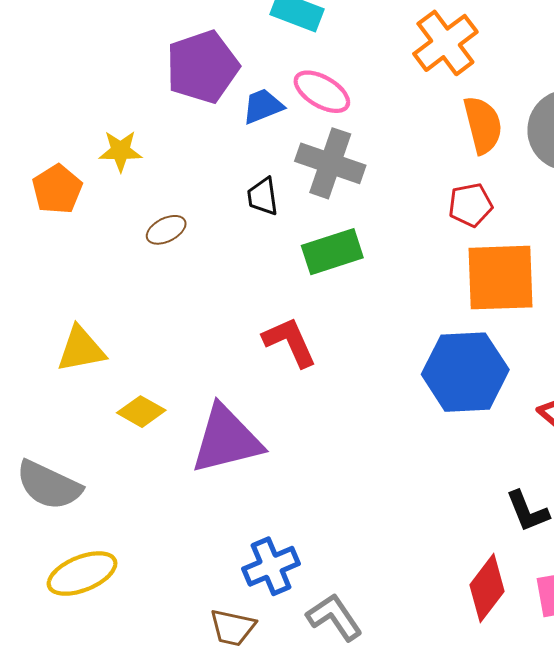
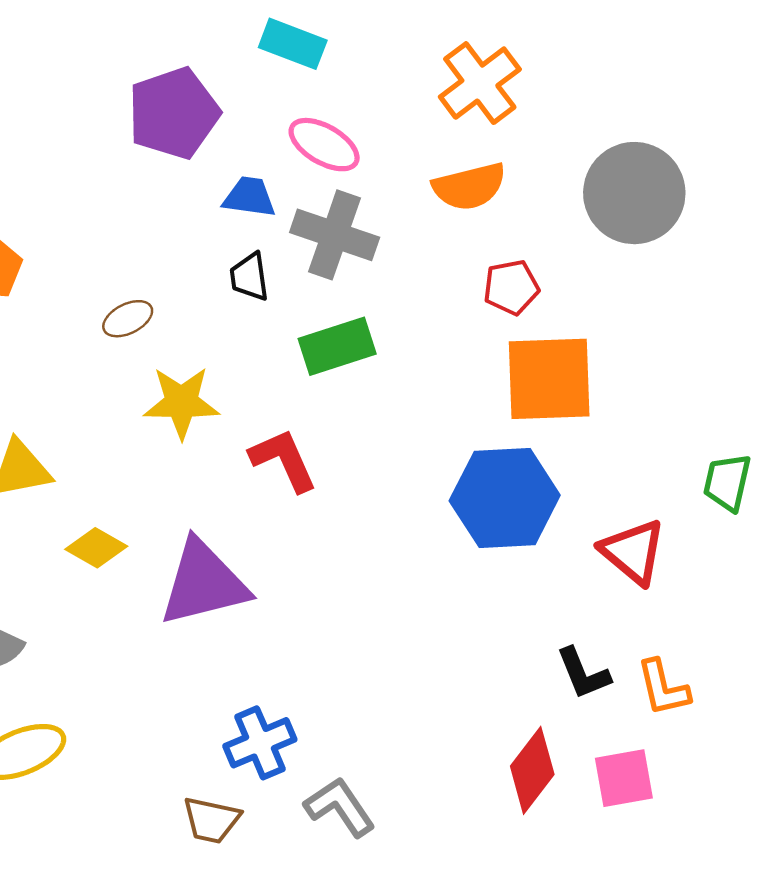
blue trapezoid: (263, 106) -> (249, 197), moved, turned 30
orange semicircle: (483, 125) -> (469, 186), moved, turned 90
yellow star: (120, 151) -> (181, 402), moved, size x1.4

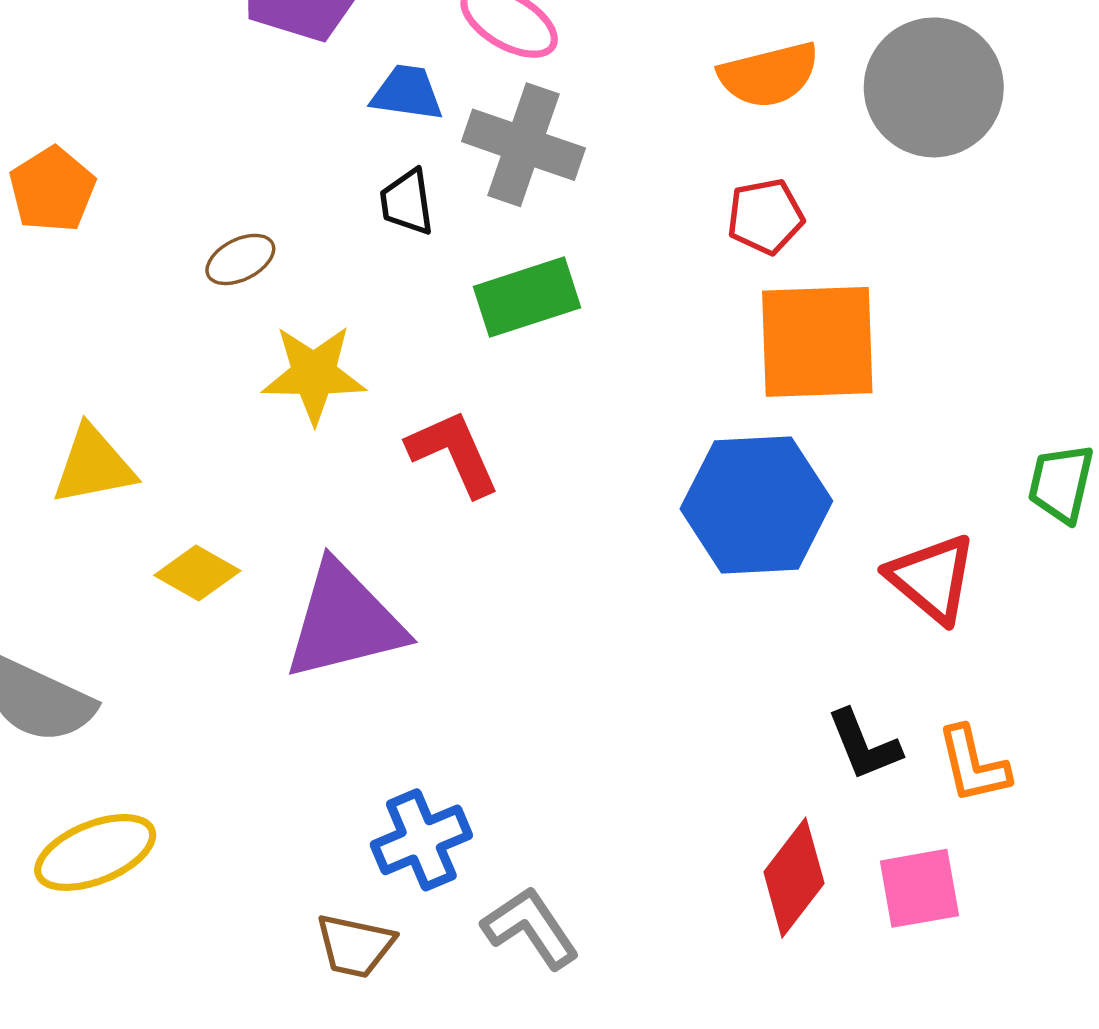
orange semicircle: (469, 186) -> (769, 75), moved

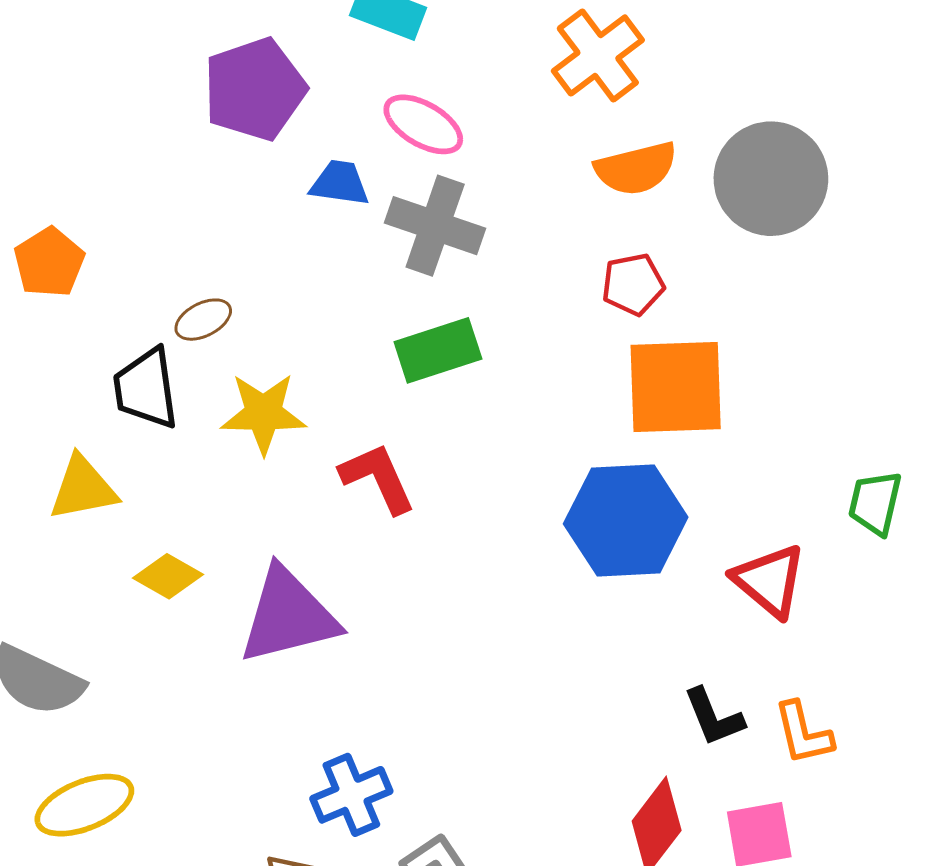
black trapezoid: (407, 202) -> (146, 388), moved, size x1.5

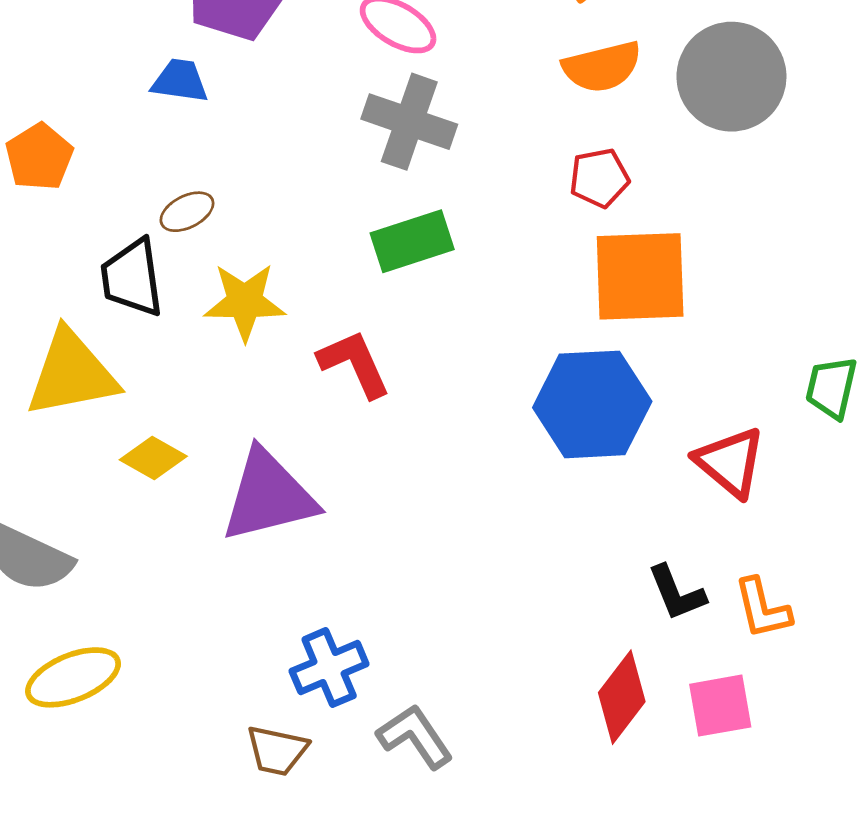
blue trapezoid: (340, 183) -> (180, 81), moved
yellow triangle: (83, 488) -> (72, 373), size x1.4

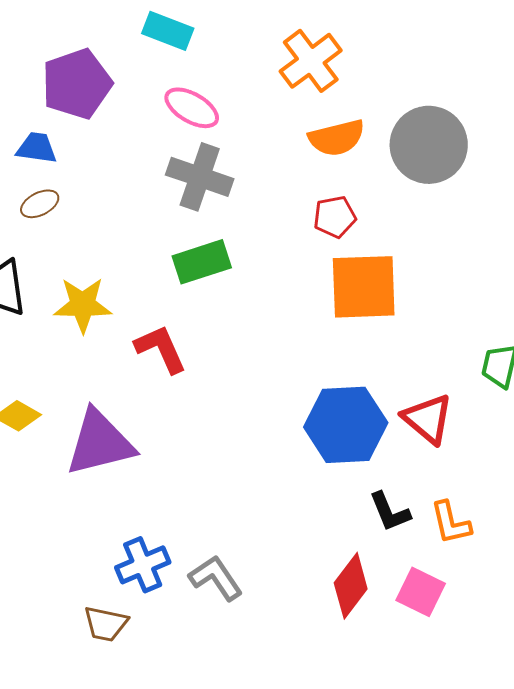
brown ellipse: (187, 212) -> (40, 204), moved
blue hexagon: (592, 404) -> (346, 425), moved
pink square: (720, 706) -> (421, 592), turned 36
gray L-shape: (415, 736) -> (216, 578), moved

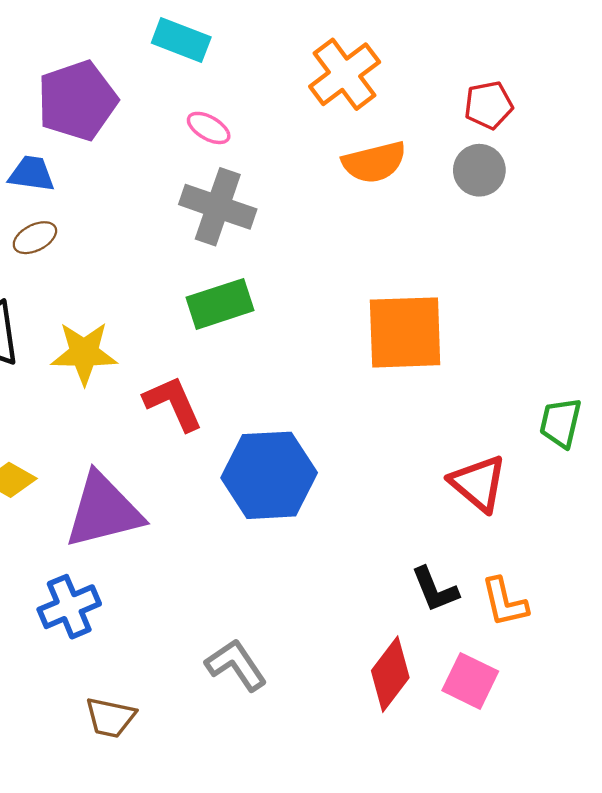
pink ellipse: (192, 108) -> (209, 128), size x0.7
gray circle: (429, 145) -> (479, 170), size x0.6
red pentagon: (335, 217) -> (488, 105), moved
blue hexagon: (346, 425) -> (269, 475), moved
blue cross: (143, 565) -> (69, 607), moved

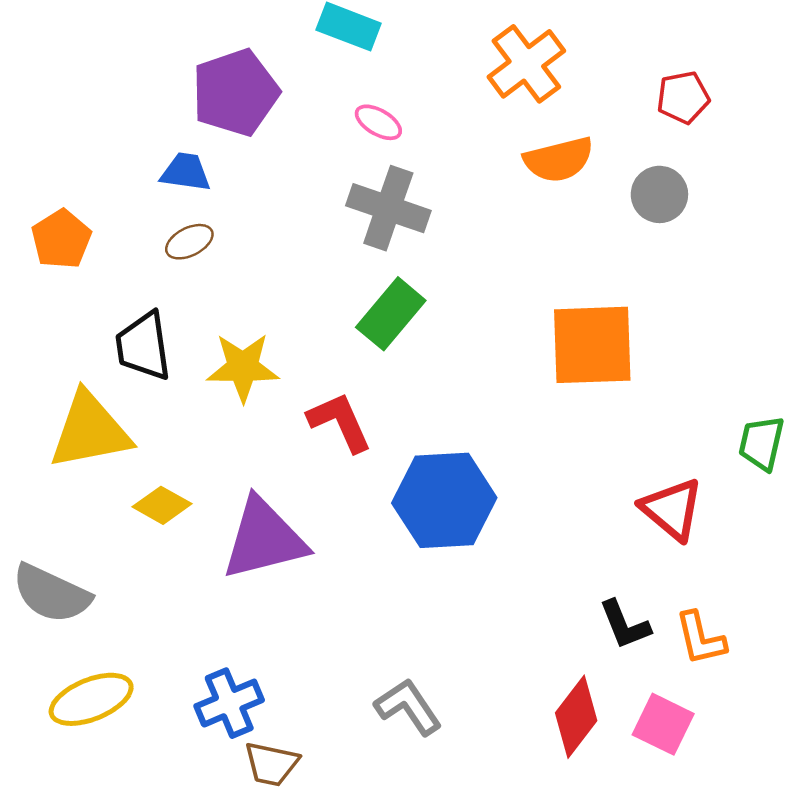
gray circle: (479, 170) -> (659, 194), moved
green rectangle: (220, 304) -> (391, 314), turned -32
blue cross: (69, 607) -> (229, 703), moved

